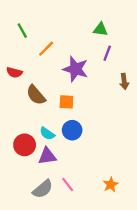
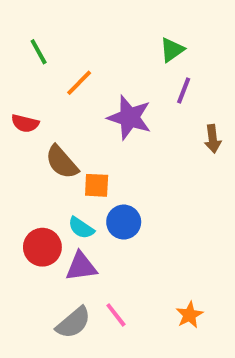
green triangle: (100, 29) -> (172, 50), turned -42
orange square: (66, 102) -> (97, 185), moved

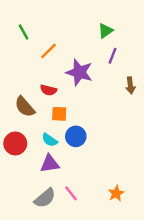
red semicircle: (25, 123) -> (48, 90), moved
brown semicircle: (62, 162) -> (25, 107), moved
red circle: (42, 247) -> (15, 144), moved

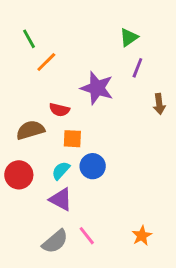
orange line: (48, 51) -> (46, 62), moved
brown semicircle: (25, 107) -> (30, 130), turned 115
cyan semicircle: (50, 140) -> (61, 171), turned 98
purple triangle: (50, 164) -> (61, 199), turned 36

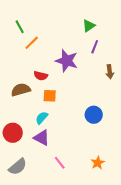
blue circle: (93, 166) -> (94, 115), moved
red circle: (19, 175) -> (13, 133), moved
gray semicircle: (55, 241) -> (18, 167), moved

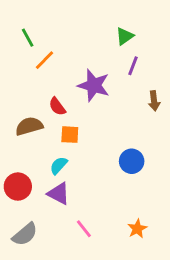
red semicircle: (41, 76) -> (57, 106), turned 40

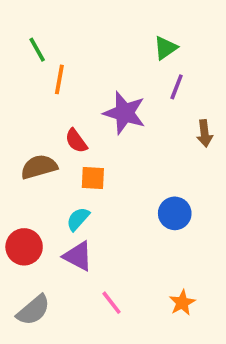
orange line: (45, 60) -> (59, 79), turned -35

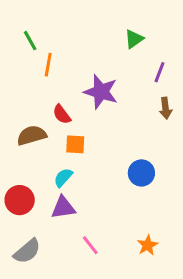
purple line: (177, 87) -> (160, 72), moved
purple triangle: (78, 256) -> (63, 208), turned -36

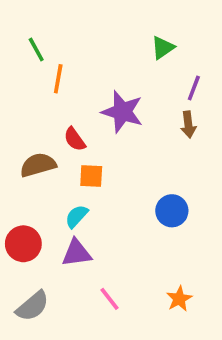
brown arrow: (166, 108) -> (188, 125), moved

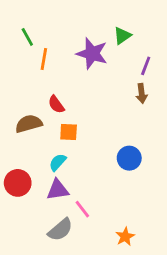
purple star: (122, 112) -> (92, 53), moved
pink line: (110, 299) -> (82, 209), moved
orange star: (179, 299) -> (125, 237), moved
gray semicircle: (33, 306) -> (60, 230), moved

